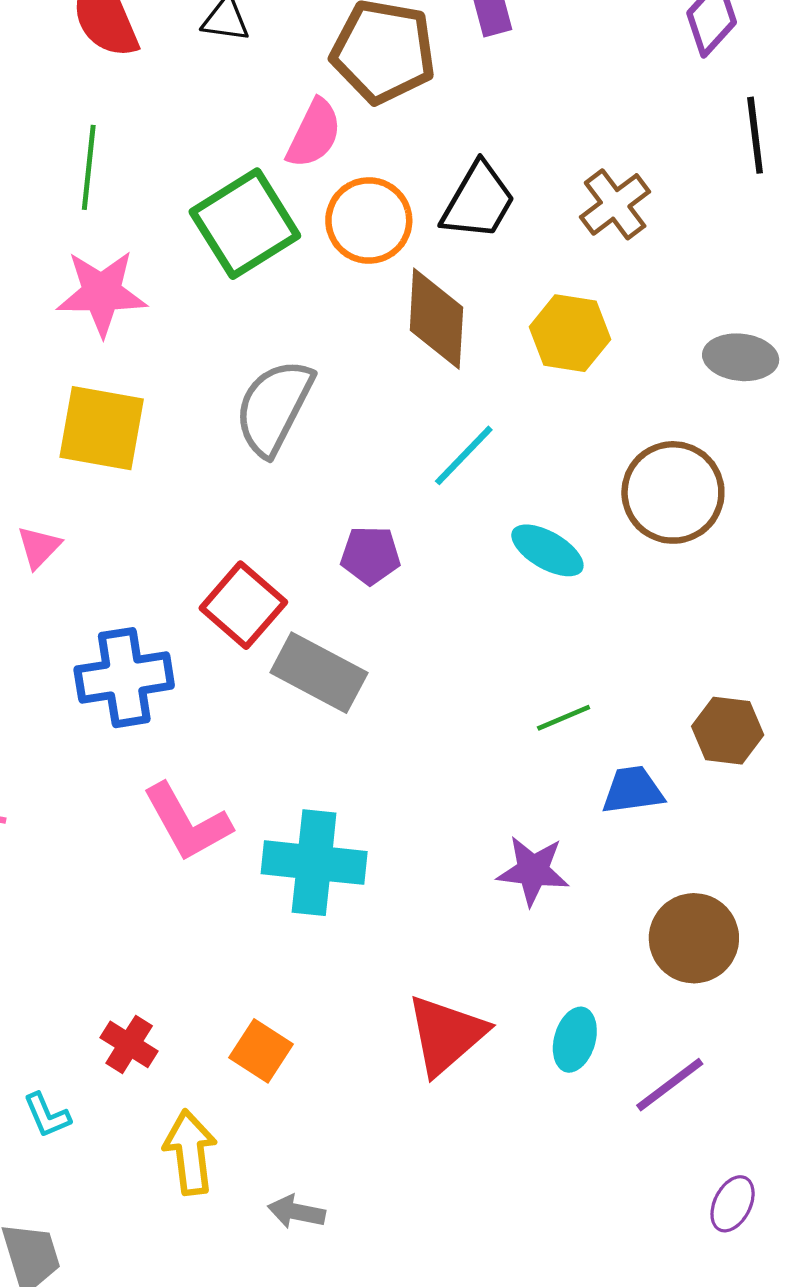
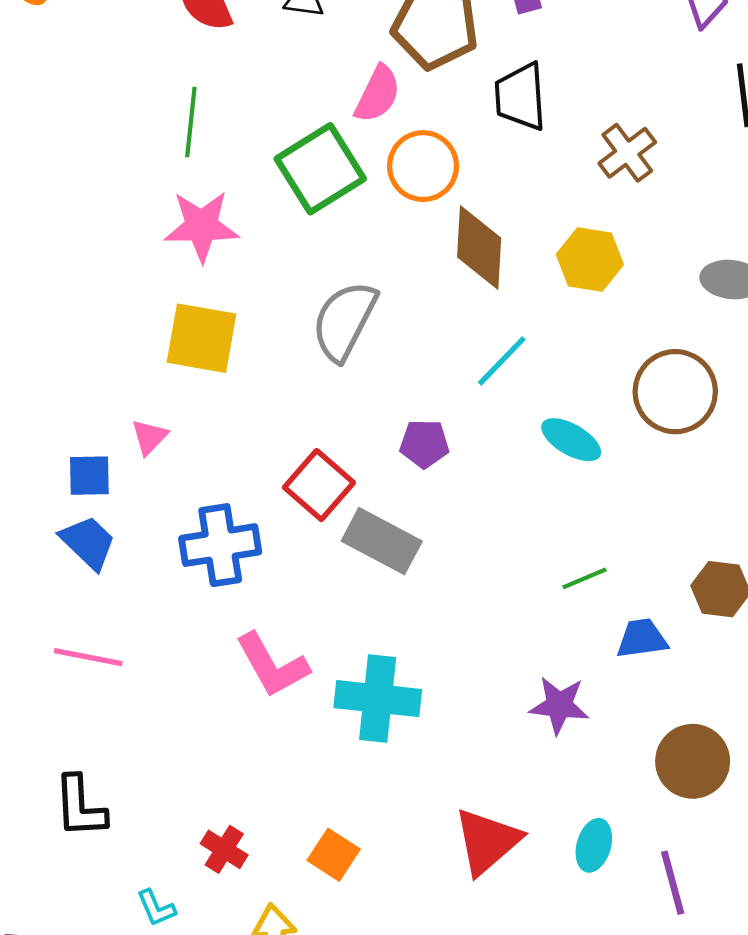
black trapezoid: (478, 201) -> (520, 97), moved, turned 146
purple line: (670, 1085) -> (673, 883), turned -68

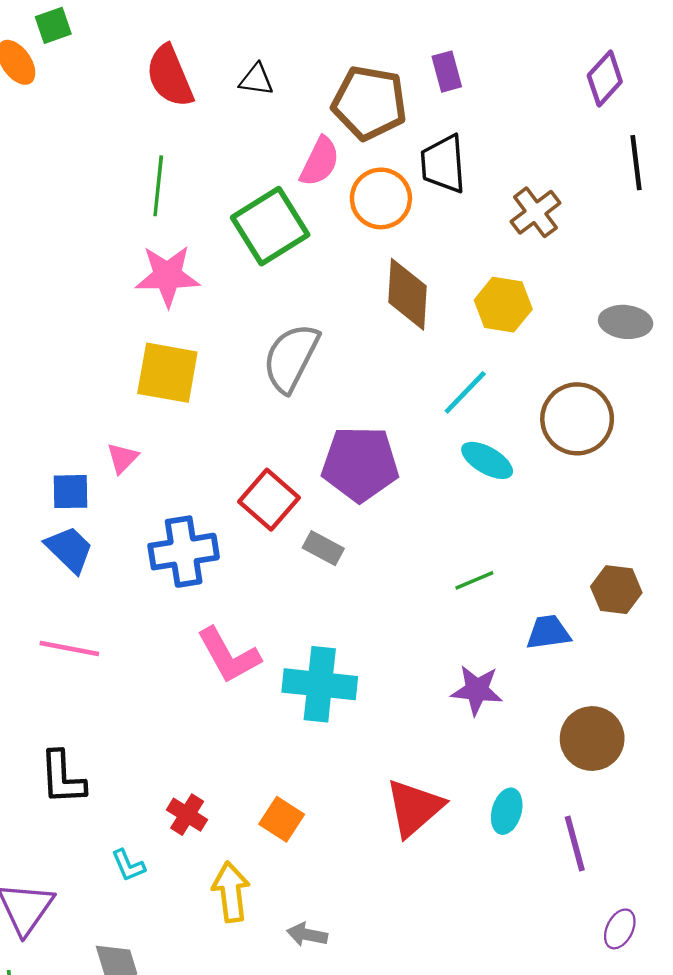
orange circle: (423, 166) -> (381, 198), moved
cyan line: (502, 361) -> (465, 392), moved
purple pentagon: (424, 444) -> (360, 464), size x1.8
gray rectangle: (382, 541) -> (323, 548), size x0.6
green line: (585, 578) -> (474, 580), moved

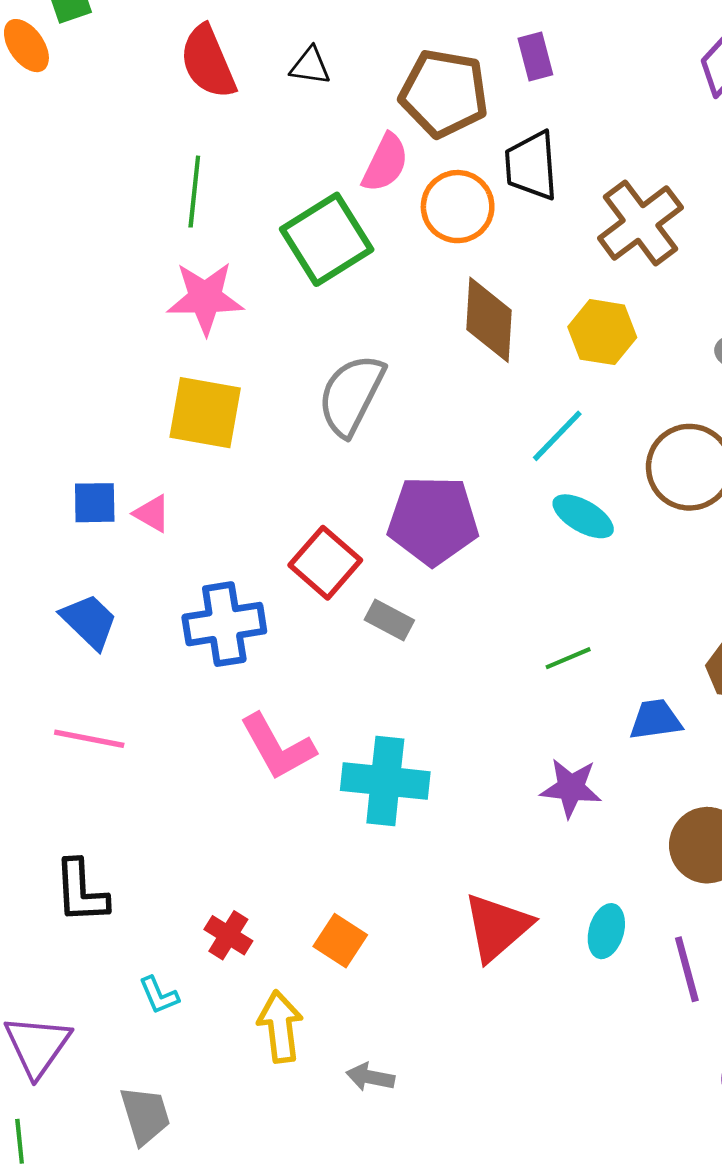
brown cross: (536, 212) -> (640, 223), size x1.4
pink triangle: (122, 458) -> (152, 514), turned -44
blue square: (71, 492) -> (95, 503), moved

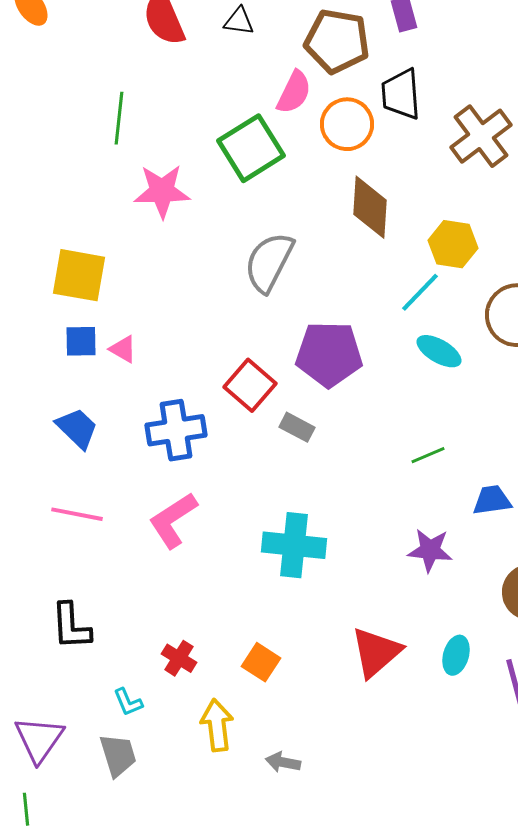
green line: (194, 192) -> (119, 118), moved
yellow hexagon: (602, 332) -> (453, 244), moved
yellow square: (205, 413) -> (79, 275), moved
pink L-shape: (277, 747) -> (173, 520), moved, turned 86
gray trapezoid: (145, 1115) -> (118, 755), moved

